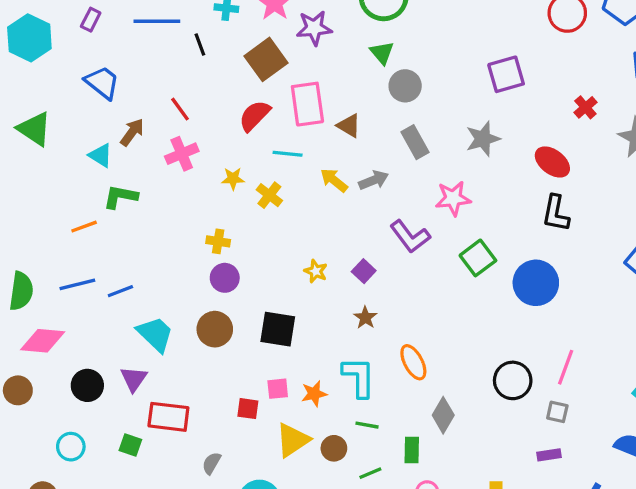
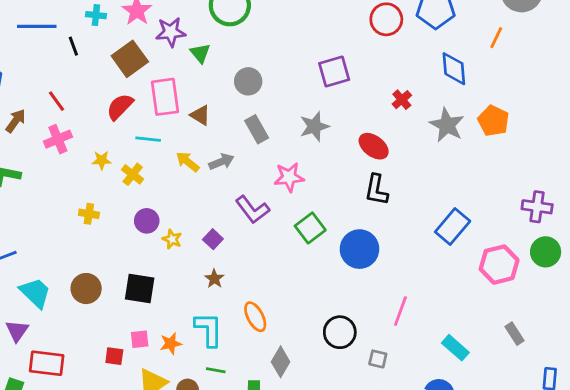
green triangle: (382, 53) -> (200, 53), moved
purple circle: (225, 278) -> (147, 221), moved
pink line: (566, 367) -> (400, 311), moved

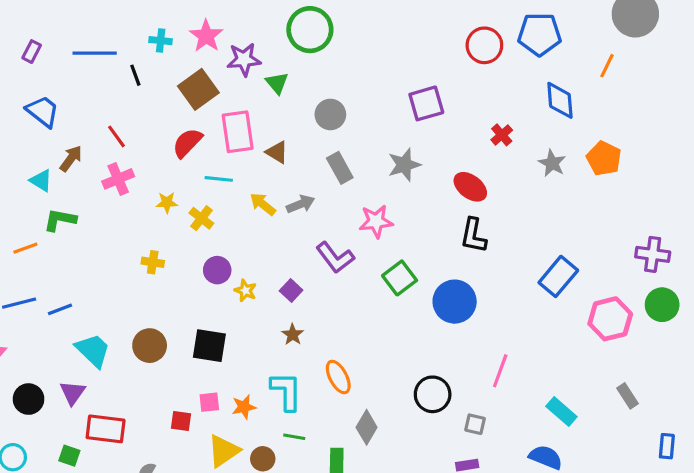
gray star: (447, 125) -> (552, 163), size x0.7

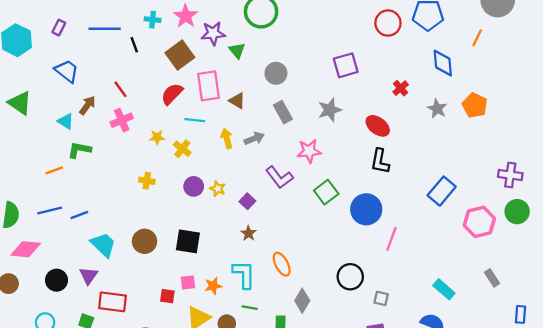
yellow arrow: (263, 204) -> (227, 138), turned 36
yellow star: (245, 291) -> (218, 189), moved
pink line: (500, 371) -> (391, 239), moved

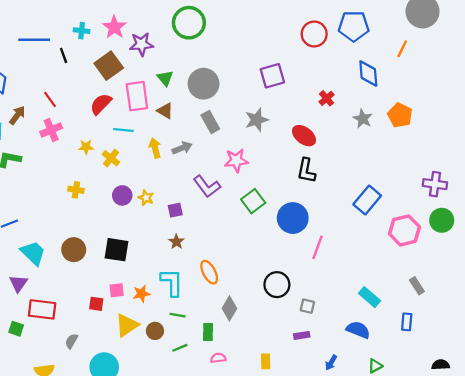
green triangle: (237, 50) -> (165, 78), moved
gray circle: (276, 73) -> (204, 84), size x1.4
purple square: (247, 201) -> (175, 210), turned 35
blue rectangle: (521, 314) -> (407, 322), moved

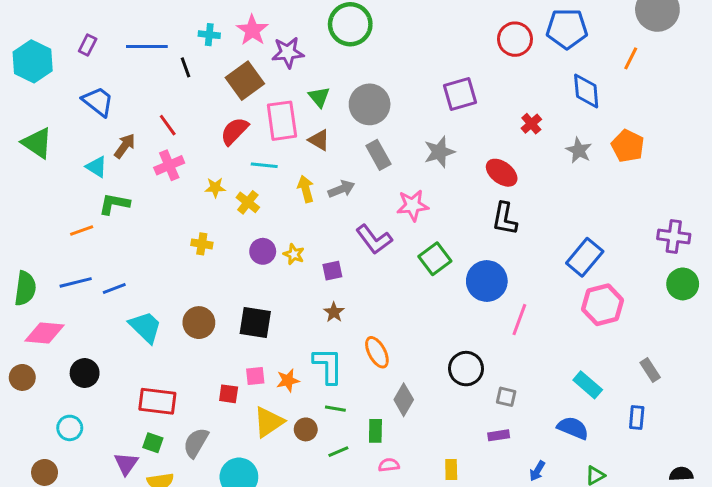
pink hexagon: (404, 230) -> (603, 305), moved
purple triangle: (18, 283) -> (126, 464), moved
green square: (16, 329) -> (153, 443), moved
gray semicircle: (71, 341) -> (196, 443), size x1.5

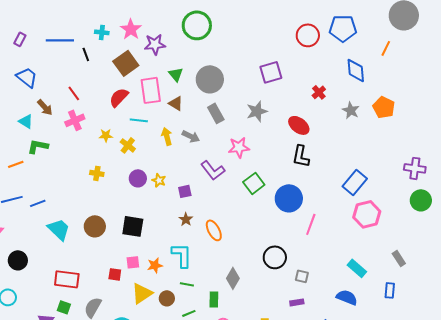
brown arrow: (125, 146) -> (45, 107), turned 102
gray arrow: (341, 189) -> (191, 136), turned 48
orange ellipse: (377, 352) -> (214, 230), moved

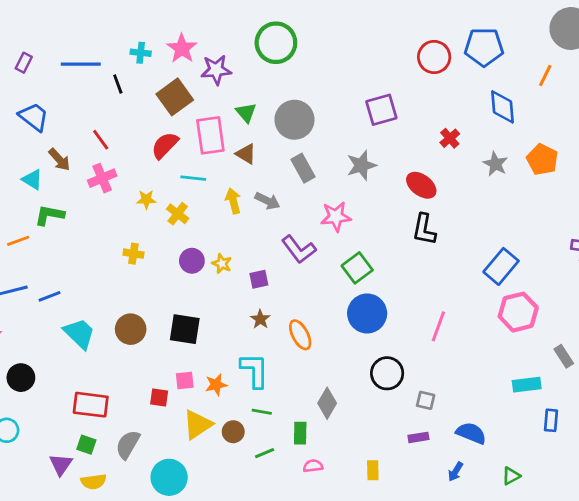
blue circle: (289, 198) -> (367, 313), moved
gray rectangle: (399, 258) -> (564, 356), moved
cyan rectangle: (357, 268) -> (527, 385), moved, turned -48
blue semicircle: (347, 297) -> (471, 433), moved

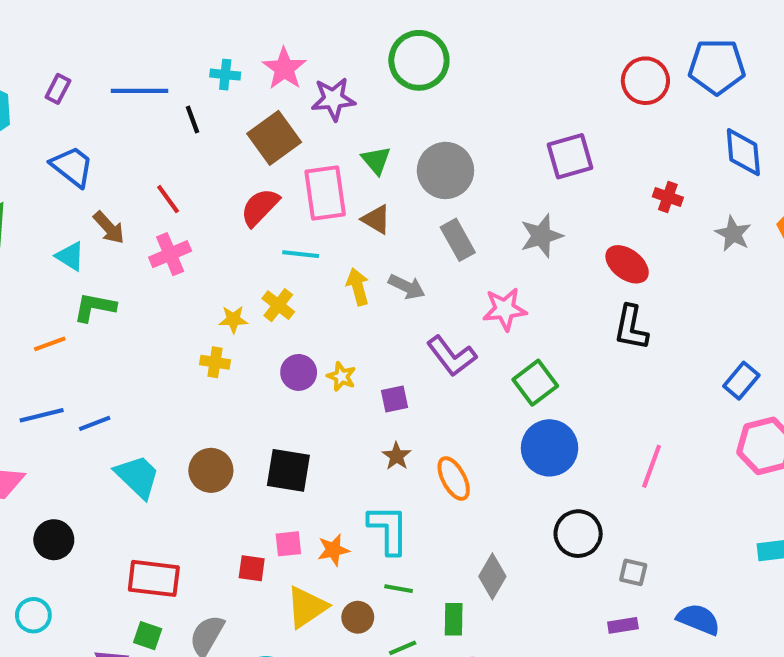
red cross: (450, 138) -> (668, 197), turned -30
yellow star: (146, 199) -> (233, 319), moved
blue rectangle: (501, 266) -> (741, 381), size x0.7

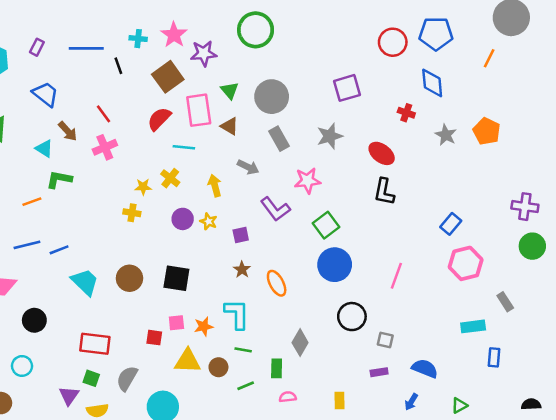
blue diamond: (743, 152) -> (432, 83), moved
yellow arrow: (358, 287) -> (215, 186), moved
yellow triangle: (307, 607) -> (188, 361), turned 36

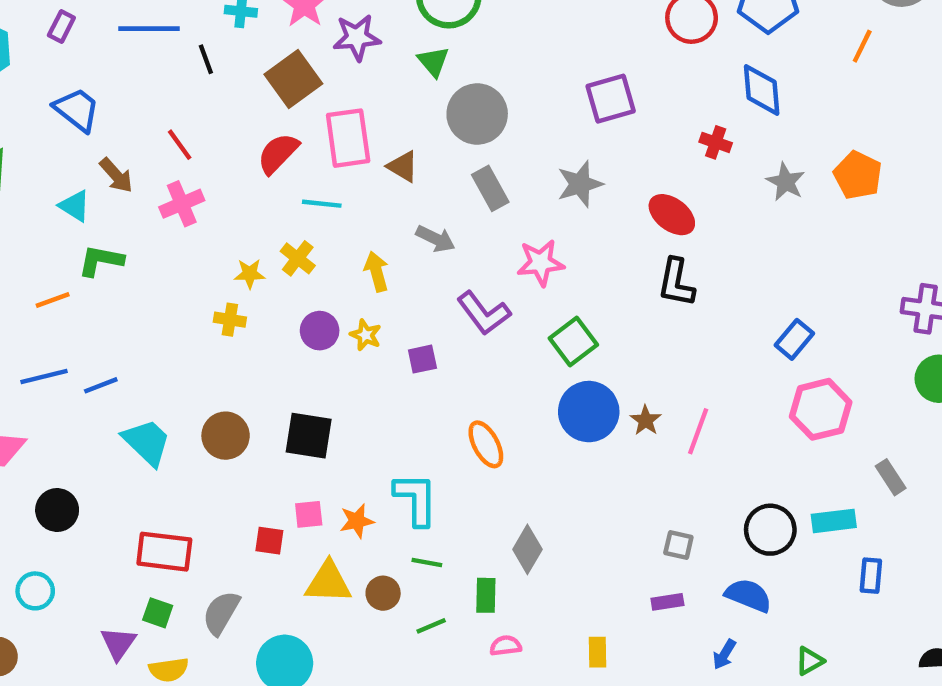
green triangle: (230, 90) -> (433, 61), moved
brown star: (242, 270) -> (646, 420), moved
black circle: (352, 317) -> (770, 530), moved

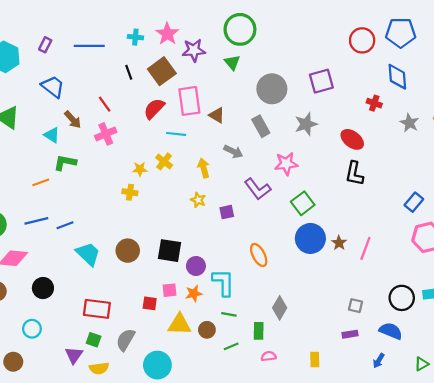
black line: (206, 59) -> (129, 72), moved
gray circle: (477, 114) -> (272, 89), moved
purple circle: (320, 331) -> (196, 266), moved

